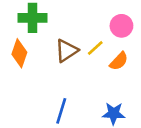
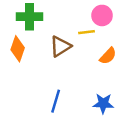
pink circle: (121, 26) -> (102, 15), moved
yellow line: (95, 48) -> (87, 32), moved, turned 35

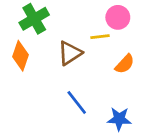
green cross: (29, 17) -> (34, 19), turned -30
blue line: (56, 101) -> (77, 102), moved, turned -55

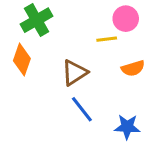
brown triangle: (70, 53) -> (75, 73), moved
orange semicircle: (125, 64) -> (133, 68), turned 30

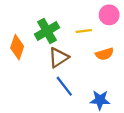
pink circle: (126, 19) -> (109, 15), moved
green cross: (37, 20) -> (47, 31), moved

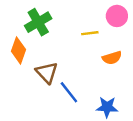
green cross: (47, 31) -> (38, 22), moved
brown triangle: (59, 57) -> (47, 73), moved, turned -40

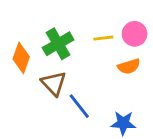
pink circle: (117, 16) -> (135, 34), moved
green cross: (38, 22) -> (58, 44), moved

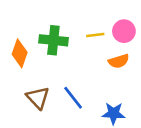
green cross: (58, 44) -> (53, 40), turned 36
brown triangle: (54, 83) -> (38, 98), moved

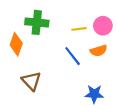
green cross: (53, 40) -> (37, 22), moved
blue line: (73, 98) -> (73, 56), moved

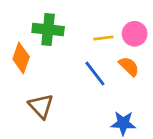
orange semicircle: (99, 51) -> (129, 66), turned -119

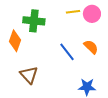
pink circle: (135, 34) -> (92, 14), moved
yellow line: (103, 38) -> (73, 12), moved

